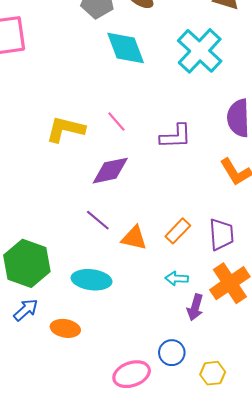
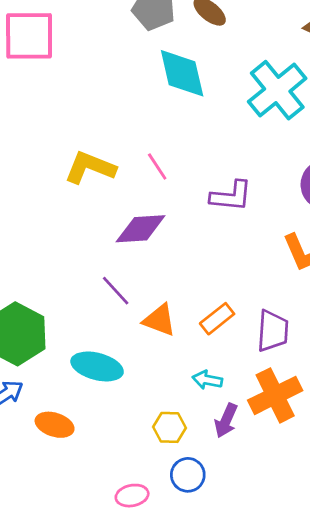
yellow hexagon: (213, 373) -> (170, 427), moved
pink ellipse: (132, 374) -> (132, 496), size x0.7

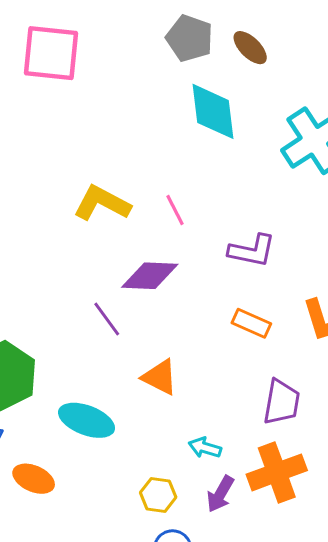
purple line: (116, 291) -> (107, 319), moved
orange rectangle: (217, 319) -> (251, 323), moved, turned 56

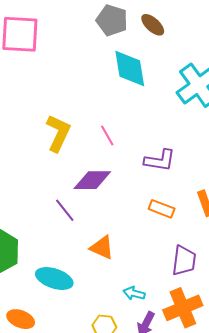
yellow L-shape: (102, 203) -> (58, 133), turned 90

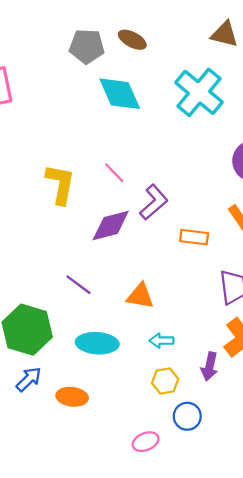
purple L-shape: (160, 160) -> (154, 202), moved, turned -36
purple line: (65, 210) -> (78, 285), moved
cyan arrow: (134, 293) -> (161, 341), moved

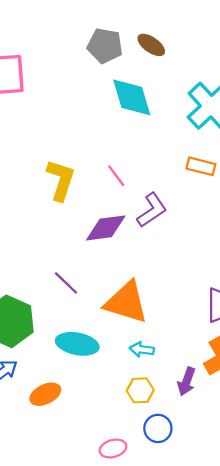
orange rectangle: (194, 237) -> (201, 166), moved
orange triangle: (140, 296) -> (126, 302), size x1.6
orange ellipse: (72, 397) -> (45, 394), turned -40

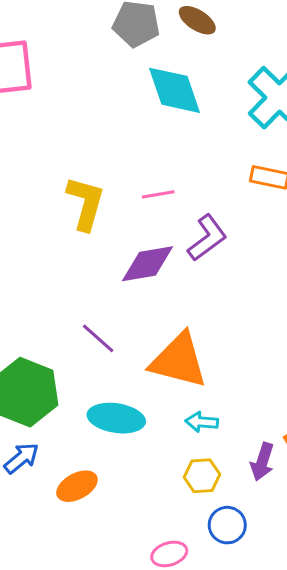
pink line: (116, 176) -> (158, 194), turned -60

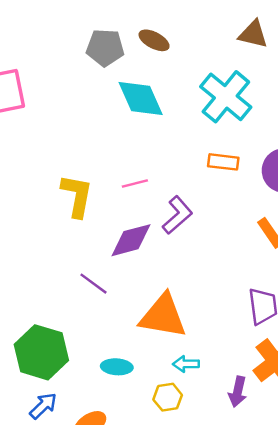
purple line: (98, 338) -> (94, 284), moved
cyan ellipse: (116, 418) -> (117, 367), size x0.7
yellow hexagon: (202, 476) -> (168, 397), moved

